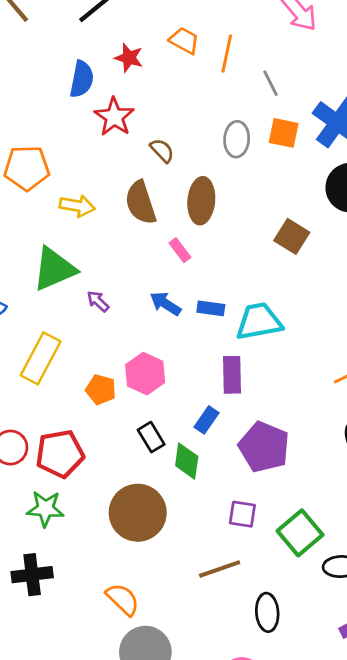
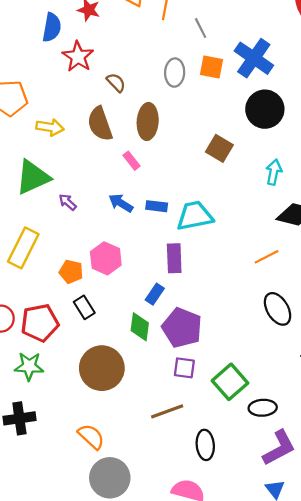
black rectangle: (151, 437) -> (84, 307), moved
purple pentagon: (264, 447) -> (182, 328), moved

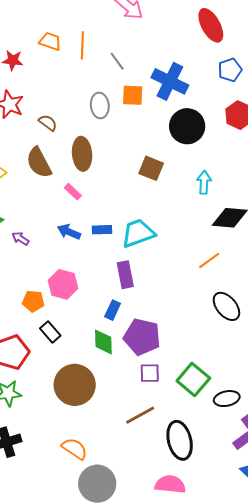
black ellipse: (205, 445) -> (180, 440), size x1.4

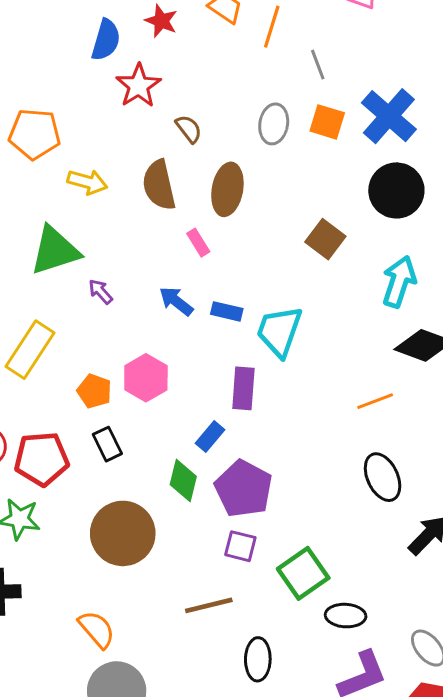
cyan arrow: (204, 182) -> (399, 282), size x1.4
cyan trapezoid: (138, 233) -> (279, 331), turned -66
black ellipse: (180, 440) -> (258, 659), size x0.7

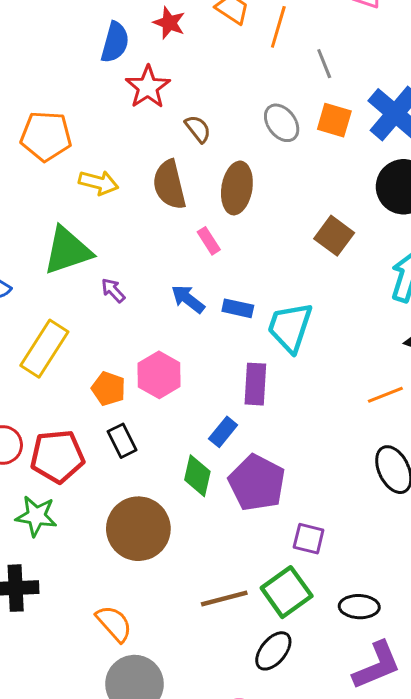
gray ellipse: (274, 124) -> (282, 123), turned -45
purple square: (240, 546) -> (309, 539), moved
green square: (303, 573) -> (287, 592), moved
black ellipse: (258, 659) -> (273, 651), turned 39

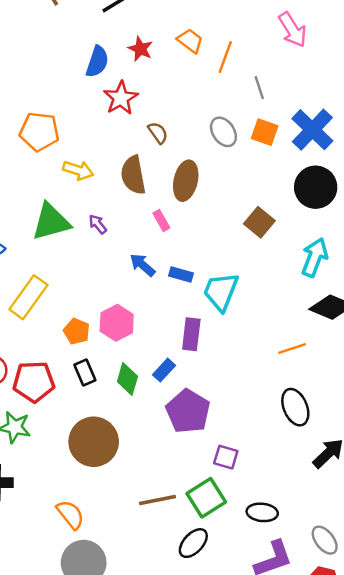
purple arrow: (113, 290) -> (98, 224), moved
green diamond: (197, 476) -> (127, 379), moved

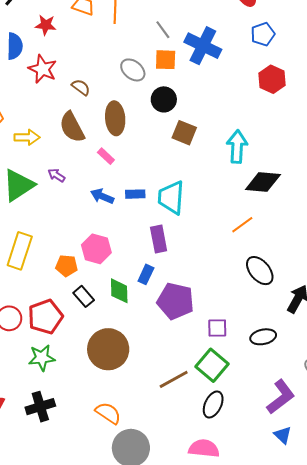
gray line: (259, 88) -> (163, 30), moved
black circle: (316, 187) -> (164, 99), moved, size x0.7
black ellipse: (262, 512) -> (263, 337), moved

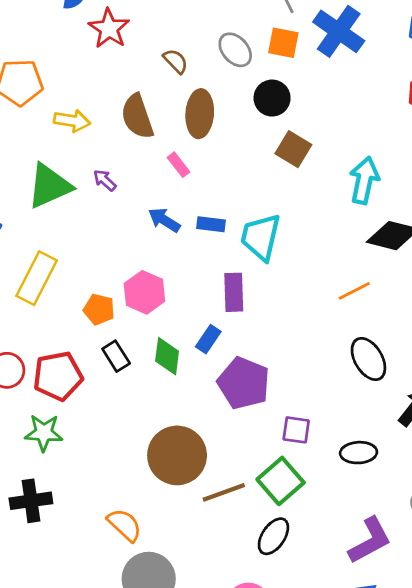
brown semicircle: (81, 87) -> (176, 61), moved
brown circle: (108, 349) -> (177, 455), moved

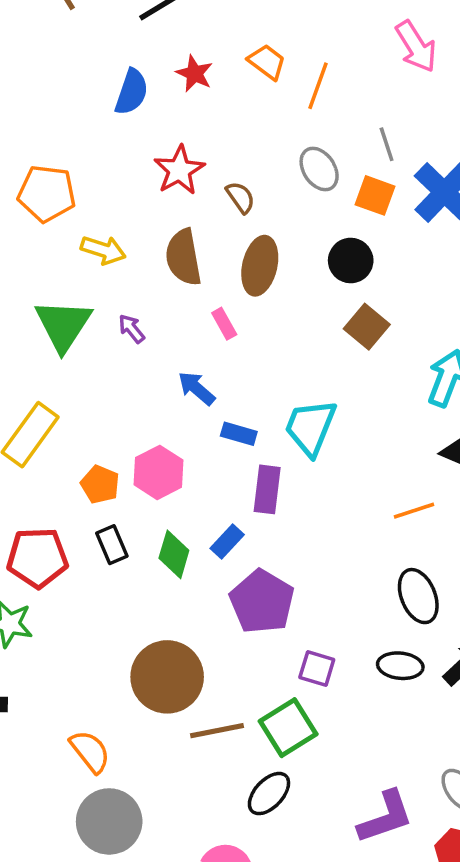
red star: (109, 29) -> (179, 170), moved
gray ellipse: (235, 50) -> (319, 169), moved
green triangle: (49, 186) -> (63, 325), turned -42
blue rectangle: (211, 224) -> (239, 434), moved
black ellipse: (359, 453) -> (400, 666), moved

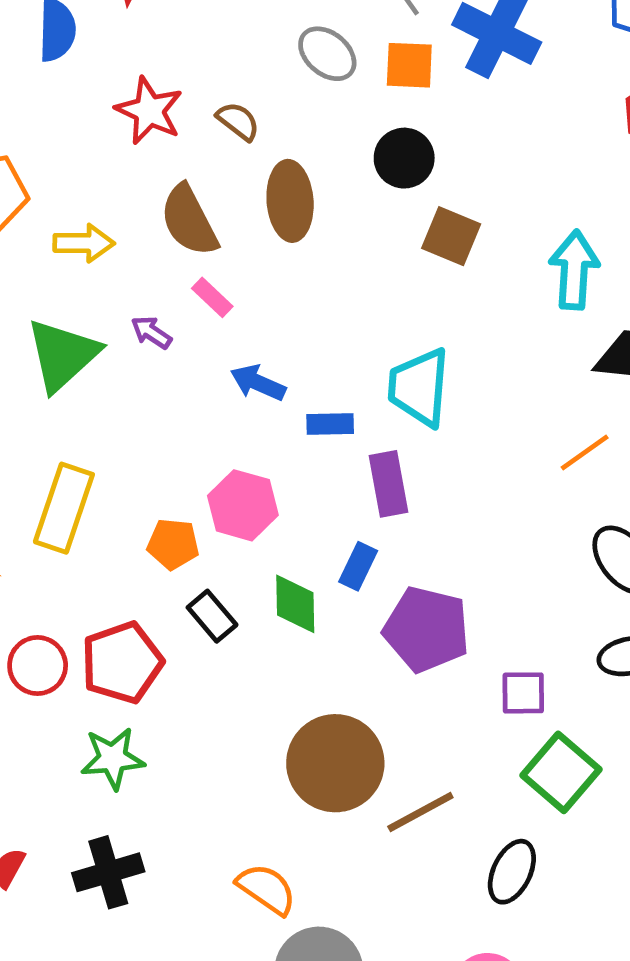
pink rectangle: (224, 324) -> (212, 297), moved
green triangle: (63, 325) -> (63, 355), turned 32
green square: (288, 728) -> (561, 772), moved

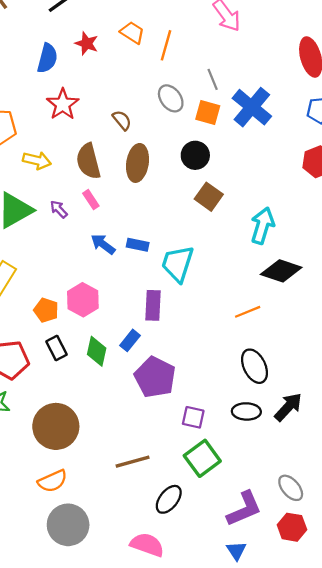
red star: (149, 111) -> (63, 104), moved
blue rectangle: (330, 424) -> (138, 245), moved
brown circle: (335, 763) -> (56, 426), moved
orange semicircle: (267, 889) -> (53, 481), turned 108

